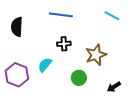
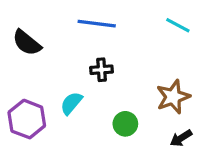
black semicircle: (17, 27) -> (27, 43), turned -54
brown star: (96, 55) -> (173, 97), moved

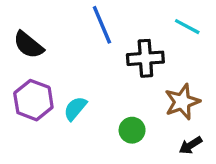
blue line: (97, 24) -> (102, 25), turned 60
black cross: (102, 70) -> (145, 58), moved, size x1.5
purple hexagon: (27, 119) -> (33, 100), moved

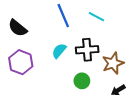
cyan line: (187, 27) -> (96, 17), moved
black cross: (145, 58) -> (87, 50), moved
cyan semicircle: (75, 108) -> (59, 51), moved

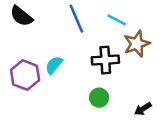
black semicircle: (18, 28) -> (21, 16), moved
cyan semicircle: (59, 51) -> (54, 65), moved
brown star: (113, 63) -> (137, 44), moved

